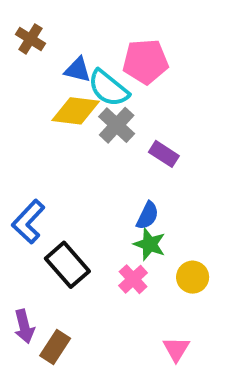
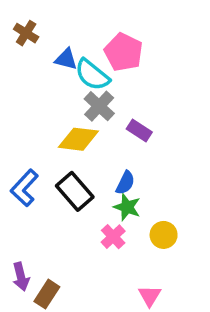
pink pentagon: (145, 62) -> (124, 52), turned 30
yellow diamond: (76, 111) -> (78, 139), moved
black rectangle: (67, 265) -> (75, 191), moved

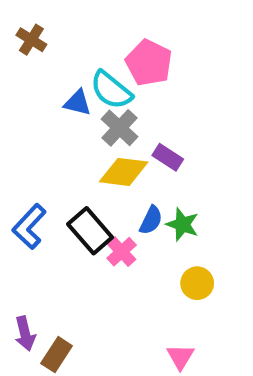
blue triangle: (66, 59) -> (78, 103), moved
yellow diamond: (78, 139) -> (124, 172), moved
green star: (127, 207) -> (182, 224), moved
pink cross: (113, 237) -> (122, 252), moved

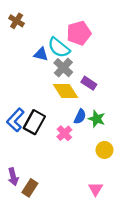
pink pentagon: (149, 63) -> (79, 33), turned 30
yellow diamond: (124, 172) -> (66, 91), turned 50
black rectangle: (90, 231) -> (34, 122), moved, turned 70

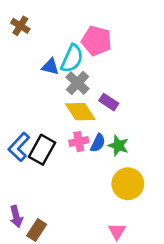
pink pentagon: (79, 33) -> (97, 41), turned 30
cyan semicircle: (59, 48) -> (72, 59), turned -105
pink cross: (64, 133) -> (79, 142), moved, turned 32
yellow circle: (104, 150) -> (128, 184), size x1.5

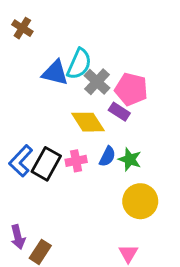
pink pentagon: (97, 41) -> (131, 89), moved
blue triangle: (50, 67) -> (55, 73), size x1.4
gray cross: (77, 83) -> (97, 82), moved
pink cross: (79, 142) -> (76, 161), moved

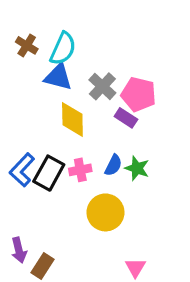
brown cross: (22, 28) -> (27, 45), moved
cyan semicircle: (79, 64) -> (63, 49), moved
yellow diamond: (88, 122) -> (72, 119), moved, turned 32
yellow circle: (140, 201) -> (105, 212), moved

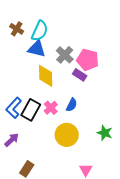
green star: (137, 168) -> (105, 133), moved
pink cross: (80, 170) -> (51, 108), turned -32
purple arrow: (19, 250) -> (12, 140), moved, turned -119

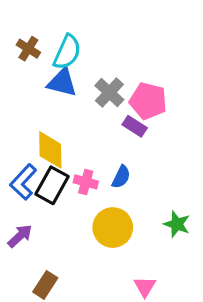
yellow diamond: (46, 76) -> (50, 150), moved
pink cross: (51, 108) -> (86, 182), turned -32

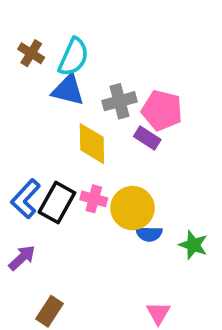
gray cross: (109, 93) -> (120, 101), turned 32
yellow diamond: (50, 150) -> (92, 144), moved
blue semicircle: (121, 177) -> (149, 234), moved, turned 65
yellow circle: (113, 228) -> (132, 208), moved

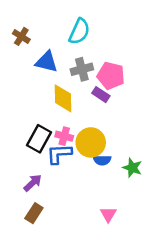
cyan semicircle: (74, 57) -> (79, 31), moved
blue L-shape: (26, 199) -> (59, 154), moved, turned 44
purple arrow: (22, 258) -> (33, 183), moved

